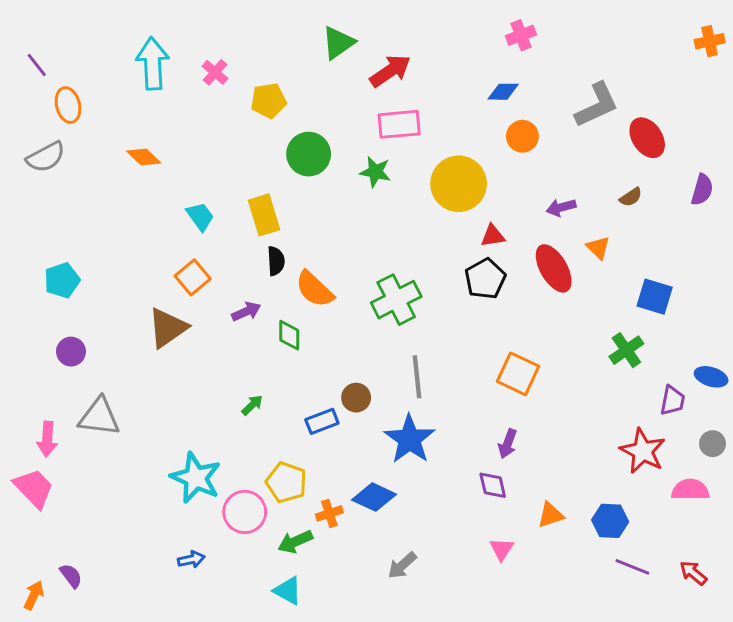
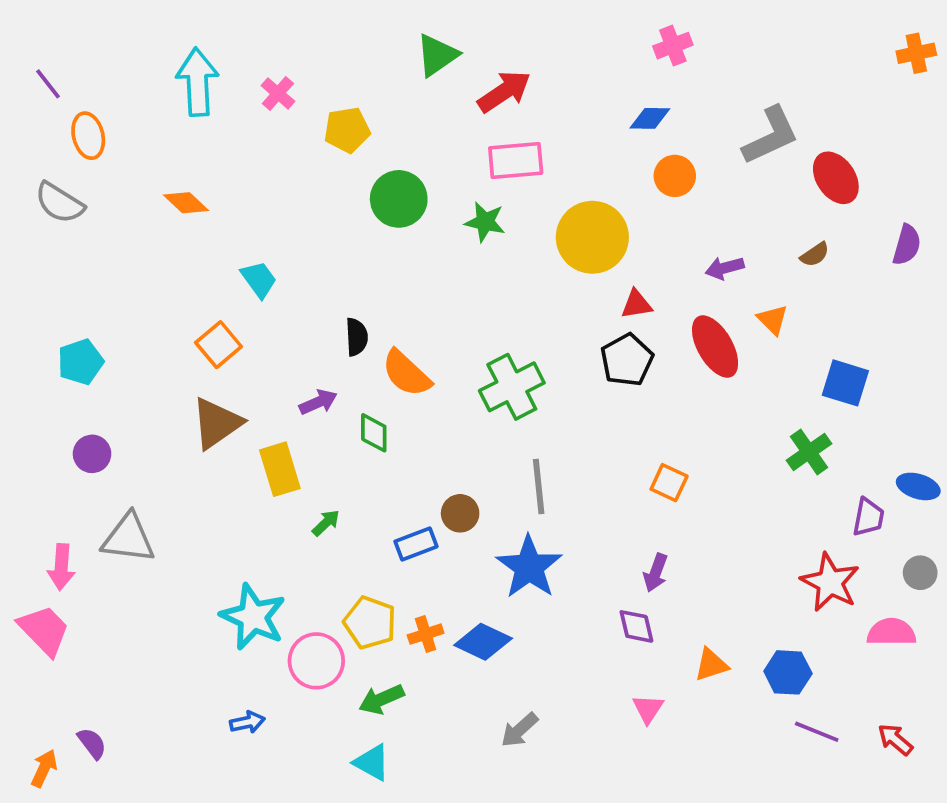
gray semicircle: (46, 157) -> (59, 203), turned 60
yellow rectangle: (264, 215) -> (280, 469), moved
orange square: (193, 277) -> (219, 345), moved
orange square: (518, 374) -> (669, 483), size x0.7
orange cross: (329, 513) -> (426, 634), moved

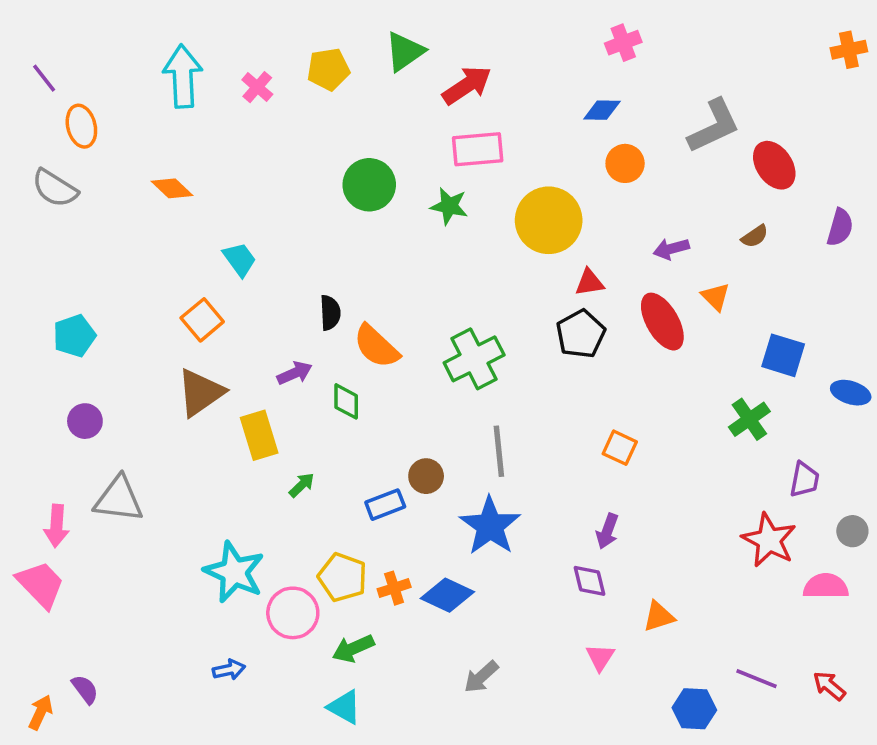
yellow pentagon: (347, 130) -> (328, 69), moved
blue ellipse: (918, 486) -> (851, 393), moved
blue hexagon: (788, 672) -> (694, 709), moved

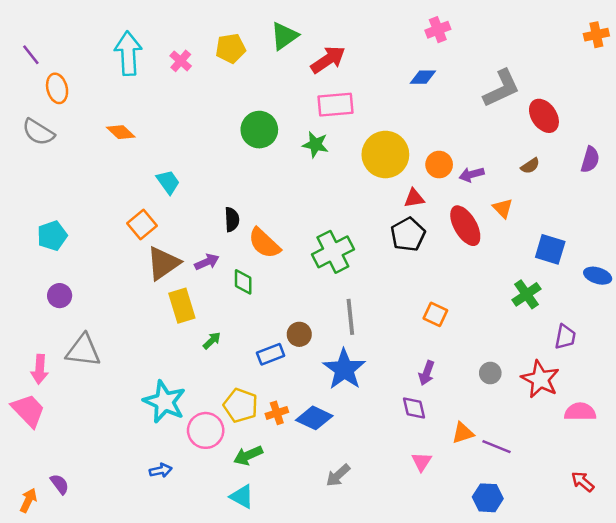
orange circle: (625, 163) -> (439, 165), moved
brown triangle: (200, 393) -> (163, 263), moved
gray circle: (852, 531) -> (490, 373), moved
purple line: (756, 679) -> (497, 447), moved

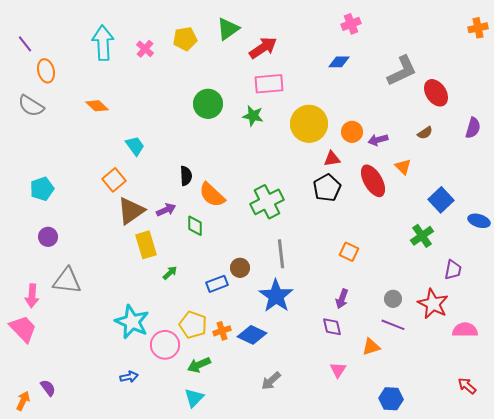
blue square: (550, 249) -> (441, 200), turned 30
purple line: (497, 447) -> (393, 325), moved
cyan triangle: (242, 497) -> (194, 398), turned 45

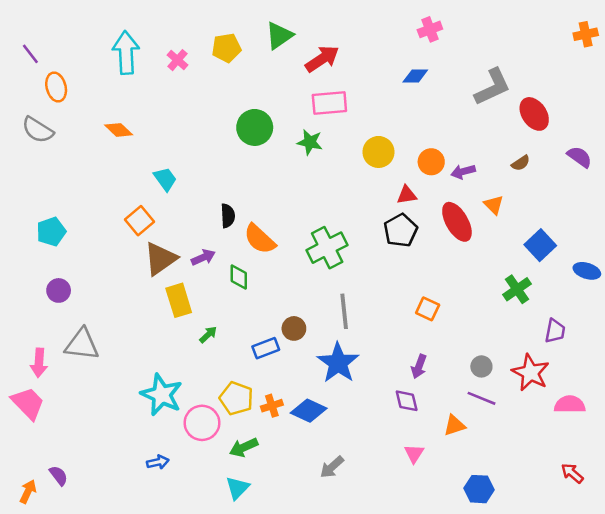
yellow circle: (309, 124) -> (378, 152), size x0.7
purple semicircle: (473, 128) -> (580, 157), turned -70

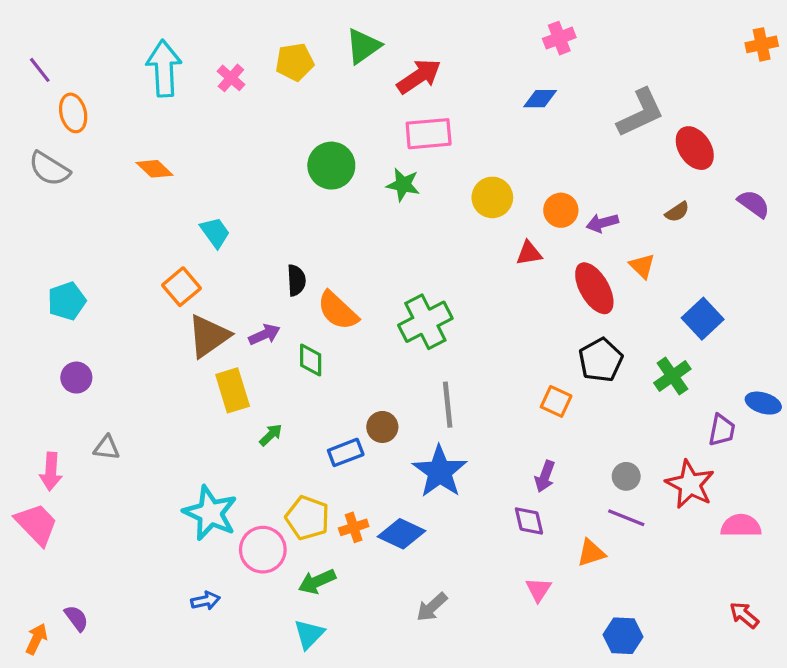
black pentagon: (401, 230) -> (601, 360), moved
blue ellipse: (587, 271) -> (763, 403), moved
gray triangle: (82, 344) -> (107, 448), size x0.6

